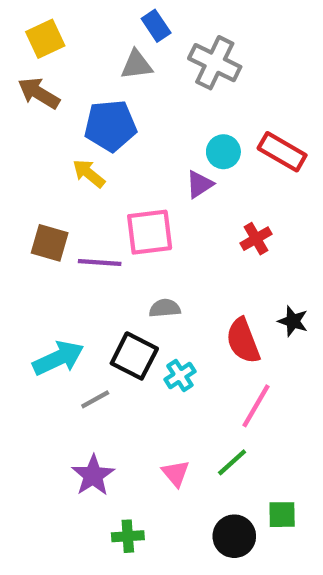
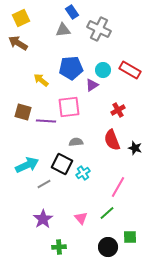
blue pentagon: (110, 126) -> (71, 68), moved
red semicircle: (243, 341) -> (112, 140), moved

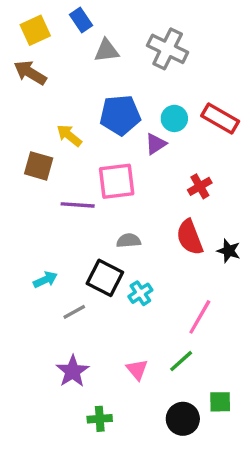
blue rectangle: (72, 12) -> (81, 20), moved
brown square: (23, 112) -> (39, 166), moved
cyan arrow: (27, 165) -> (45, 280), size x0.6

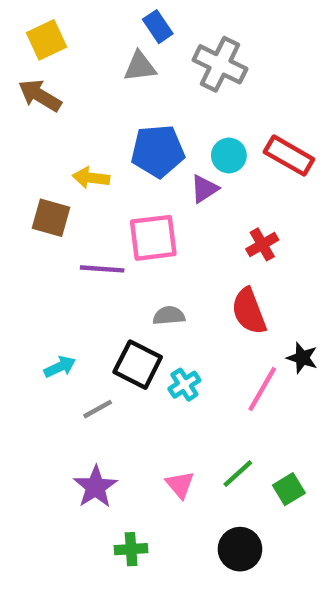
blue rectangle: (81, 20) -> (158, 27), moved
yellow arrow: (69, 135) -> (91, 178), turned -32
black star: (229, 251) -> (302, 358), moved
pink line: (200, 317) -> (262, 389), moved
green square: (220, 402) -> (289, 489), moved, turned -30

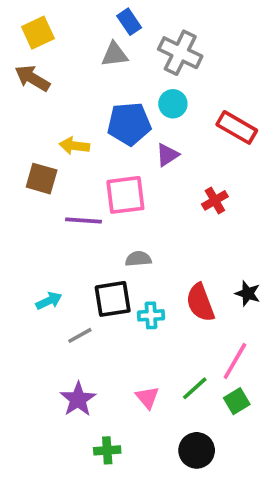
cyan circle: (229, 156) -> (173, 104), moved
red semicircle: (249, 311) -> (200, 303), moved
black square: (138, 365) -> (113, 299), turned -36
cyan cross: (184, 385) -> (151, 315), turned 30
pink line: (262, 389) -> (235, 361), moved

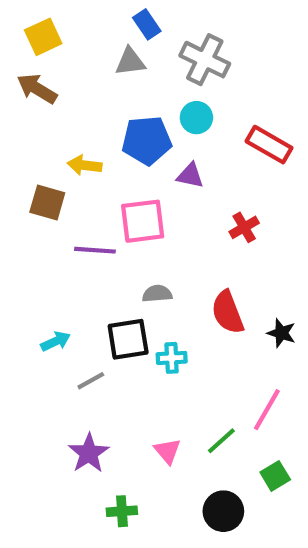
purple triangle: (167, 155) -> (190, 176), turned 45
red semicircle: (200, 303) -> (228, 312), moved
green square: (237, 401) -> (275, 476), moved

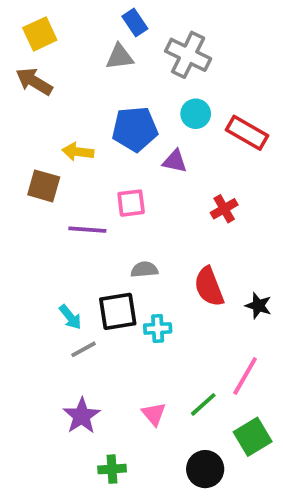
cyan circle: (196, 118) -> (196, 114), moved
pink square: (143, 221) -> (131, 203), size x0.7
cyan arrow: (56, 341) -> (70, 317), moved, turned 76
green square: (275, 476) -> (253, 437), size x1.4

